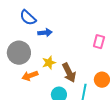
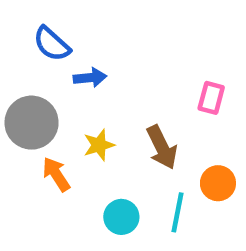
brown arrow: (69, 73) -> (162, 147), moved
orange arrow: (30, 76) -> (56, 174), turned 77

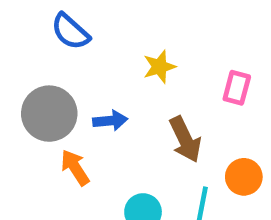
blue arrow: (90, 78) -> (110, 121), moved
yellow star: (99, 145) -> (159, 67), moved

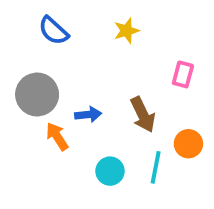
yellow star: (159, 67) -> (126, 31), moved
blue arrow: (110, 121) -> (88, 115), moved

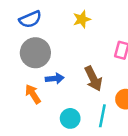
blue semicircle: (53, 31) -> (30, 19), turned -65
gray circle: (37, 94) -> (35, 53), moved

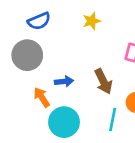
gray circle: (35, 53) -> (27, 55), moved
cyan circle: (70, 118) -> (64, 122), moved, size x1.5

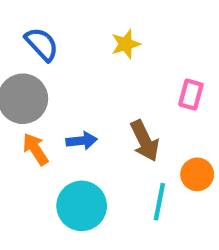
blue semicircle: (39, 21) -> (42, 44), turned -110
orange arrow: (42, 97) -> (35, 149), moved

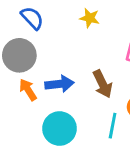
yellow star: (126, 44) -> (90, 18), turned 30
blue arrow: (82, 141) -> (60, 84), size x1.4

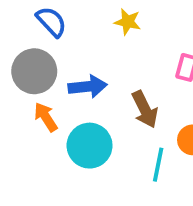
blue arrow: (60, 84) -> (88, 87), moved
cyan circle: (60, 128) -> (90, 146), moved

